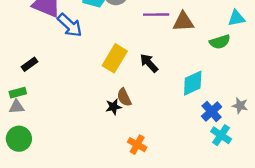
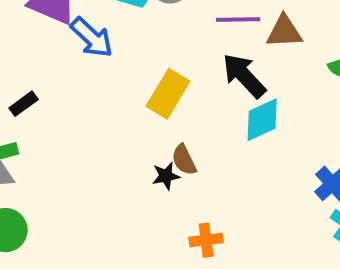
black arrow: (149, 63) -> (244, 76), moved, size x1.4
cyan diamond: (193, 83) -> (262, 120), moved
orange cross: (137, 145) -> (206, 240), turned -36

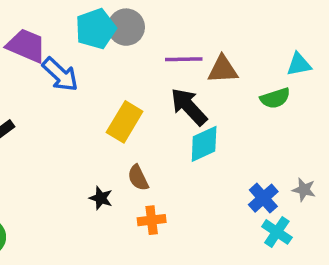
black star: (166, 176) -> (101, 198), moved, turned 30
orange cross: (206, 240) -> (152, 220), moved

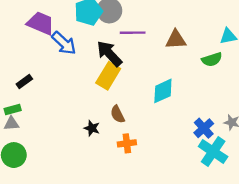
purple line: (184, 59) -> (133, 33), moved
black arrow: (189, 107) -> (109, 54), moved
cyan cross: (277, 232) -> (213, 152), size x1.4

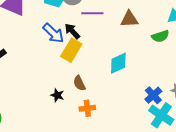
blue arrow: (64, 43) -> (53, 33), moved
black arrow: (109, 54) -> (72, 31), size x0.7

